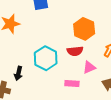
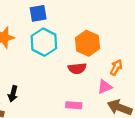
cyan hexagon: (46, 58) -> (44, 42), moved
pink triangle: (89, 67) -> (105, 87), moved

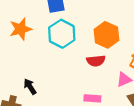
black arrow: (13, 94) -> (30, 87), turned 133

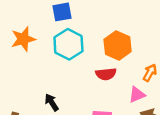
black arrow: (30, 87) -> (52, 102), moved

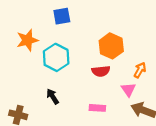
cyan hexagon: (68, 44) -> (56, 57), moved
pink triangle: (137, 95) -> (128, 90), turned -42

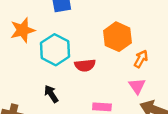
orange arrow: (140, 70) -> (141, 59), moved
red semicircle: (101, 71) -> (85, 65), moved

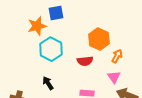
orange star: (23, 30) -> (37, 26), moved
red semicircle: (85, 65) -> (85, 61), moved

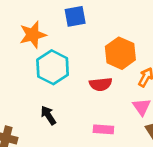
blue square: (56, 13) -> (75, 16), moved

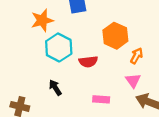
red semicircle: (101, 84) -> (88, 62), moved

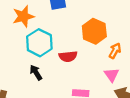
black arrow: (55, 88) -> (36, 72), moved

